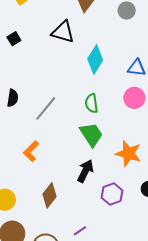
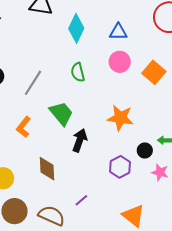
green trapezoid: (91, 134) -> (61, 114), moved
purple hexagon: (112, 194) -> (120, 167), moved
brown diamond: (50, 195) -> (47, 169), turned -35

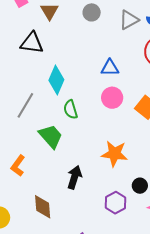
cyan diamond: (76, 28) -> (56, 80), moved
gray line: (33, 83) -> (25, 105), moved
green trapezoid: (61, 114) -> (51, 136), moved

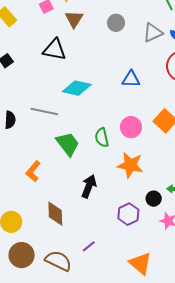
cyan diamond: (56, 80) -> (77, 88), turned 76
pink circle: (112, 98) -> (131, 127), moved
gray line: (25, 105) -> (44, 111), turned 68
green semicircle: (71, 109) -> (102, 138), moved

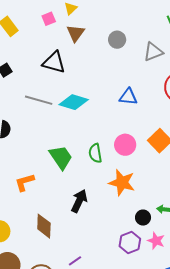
gray line: (44, 111) -> (39, 100), moved
orange L-shape: (33, 171) -> (25, 182), turned 30
purple hexagon: (128, 214) -> (130, 242), moved

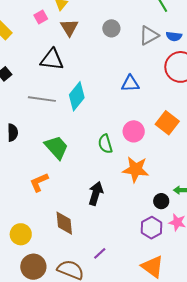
cyan diamond: (74, 102) -> (77, 96), turned -60
green trapezoid: (61, 157) -> (56, 147), moved

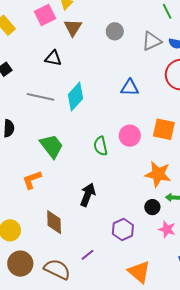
pink square: (41, 17) -> (45, 15), size x1.5
black triangle: (52, 59) -> (53, 58), size x0.7
orange square: (167, 123) -> (164, 129), turned -30
orange star: (136, 169) -> (158, 174), moved
purple hexagon: (152, 228) -> (123, 230), moved

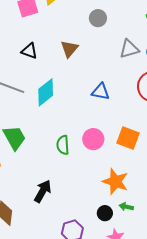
brown triangle: (73, 28) -> (69, 49), moved
gray circle: (115, 31) -> (98, 18), moved

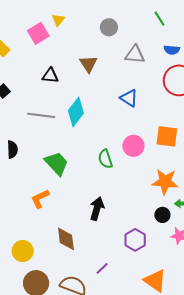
gray triangle: (129, 49) -> (135, 54), moved, turned 35
blue triangle: (100, 92) -> (129, 98), turned 36

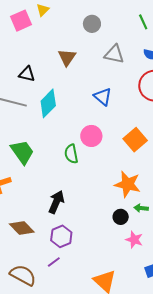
black triangle: (50, 76) -> (27, 74), moved
orange square: (167, 136) -> (135, 140), turned 35
pink circle: (133, 146) -> (91, 136), moved
brown diamond: (66, 239) -> (22, 228), turned -45
purple hexagon: (135, 240) -> (61, 236), moved

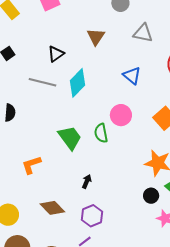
black triangle: (27, 74) -> (56, 54), turned -48
green trapezoid: (22, 152) -> (70, 138), moved
black arrow: (56, 202) -> (87, 181), size x0.6

